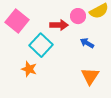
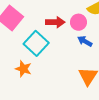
pink circle: (78, 16) -> (78, 22), moved

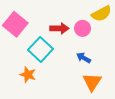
blue arrow: (85, 41) -> (84, 58), moved

